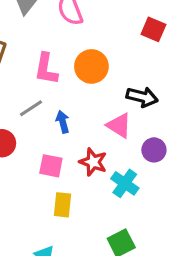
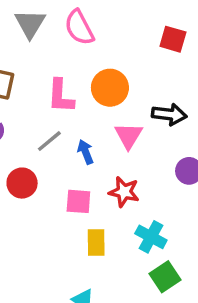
pink triangle: (119, 126) -> (129, 136), moved, turned 36
cyan cross: (125, 183) -> (151, 237), moved

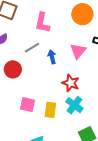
orange circle: (110, 88) -> (82, 14), moved
pink square: (78, 201) -> (27, 105), moved
cyan cross: (151, 237) -> (74, 105), moved

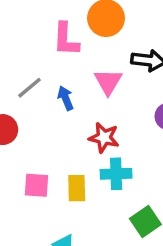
pink L-shape: (42, 23) -> (66, 39), moved
cyan cross: (74, 105) -> (116, 174), turned -30

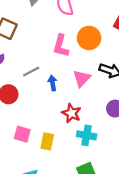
cyan cross: (116, 174) -> (86, 135), moved

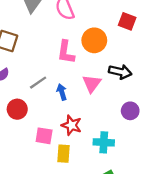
red star: (71, 113) -> (72, 125), moved
pink square: (22, 134) -> (44, 136), moved

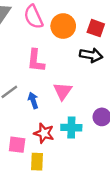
orange circle: (94, 40) -> (63, 26), moved
black arrow: (120, 72) -> (91, 55), moved
cyan cross: (104, 142) -> (71, 128), moved

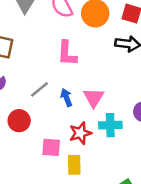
pink triangle: (63, 91) -> (94, 98), moved
red star: (44, 133) -> (80, 133), turned -30

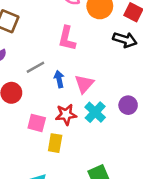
cyan cross: (110, 125) -> (95, 112), turned 35

